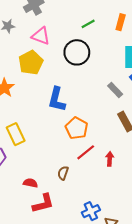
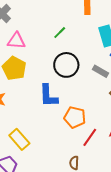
green line: (88, 24) -> (60, 33), moved
black circle: (77, 52) -> (66, 65), moved

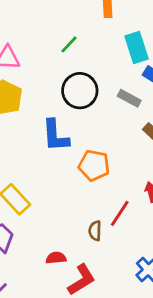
red line: (90, 137) -> (120, 213), moved

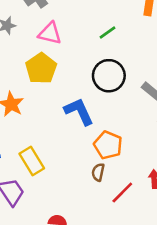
blue L-shape: (55, 136) -> (79, 111), turned 148
brown semicircle: (95, 231) -> (98, 172), moved

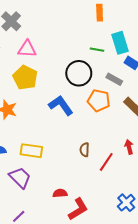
green line: (107, 32) -> (97, 50), moved, turned 56
orange pentagon: (108, 145) -> (99, 100), moved
yellow rectangle: (32, 161) -> (31, 151), turned -40

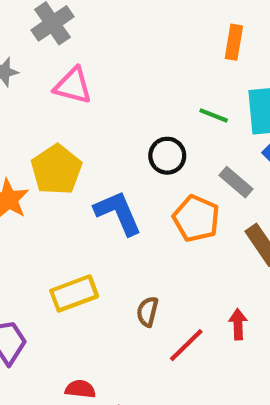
black circle: (79, 73) -> (167, 156), size x0.7
yellow pentagon: (25, 78) -> (56, 170), moved
yellow rectangle: (31, 151) -> (74, 293), moved, turned -40

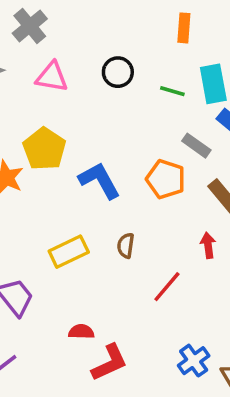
black circle: (167, 156) -> (118, 72), moved
brown semicircle: (147, 312) -> (126, 245), moved
red arrow: (238, 324) -> (208, 245), moved

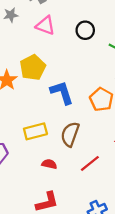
brown semicircle: (126, 245) -> (70, 134), size x1.6
red semicircle: (81, 332) -> (49, 164), moved

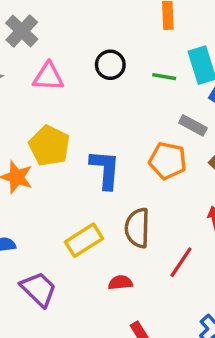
blue L-shape: (62, 93) -> (105, 169), turned 40

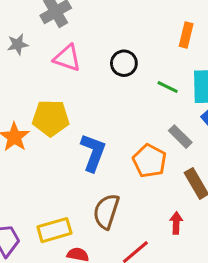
yellow pentagon: (49, 146) -> (51, 118), turned 30
yellow rectangle: (84, 240) -> (54, 230), moved

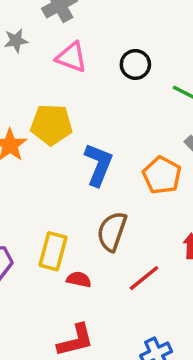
yellow rectangle: (54, 230) -> (53, 251), turned -60

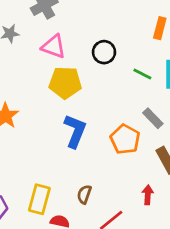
yellow pentagon: (51, 125) -> (65, 83), moved
brown semicircle: (112, 231) -> (84, 194), moved, size x0.6

